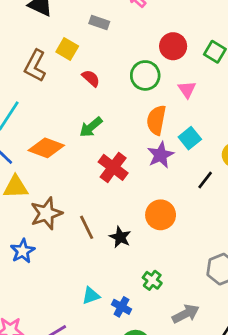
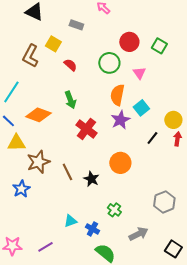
green arrow: (91, 127) -> (70, 100), turned -72

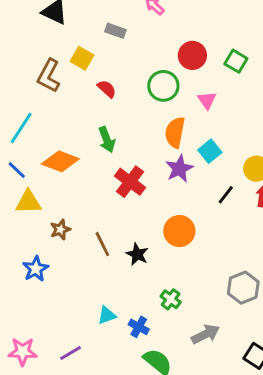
brown star: (38, 162) -> (60, 230), size x0.6

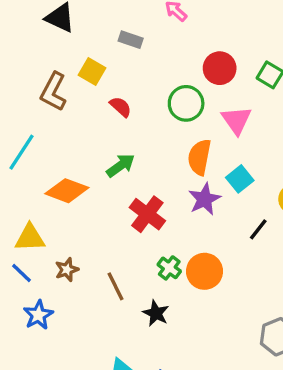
pink triangle: (207, 100) -> (236, 120), size x1.4
green arrow: (107, 140) -> (121, 166), turned -105
blue line: (17, 170) -> (22, 273), moved
black star: (137, 254) -> (156, 313), moved
green cross: (171, 299) -> (169, 268), moved

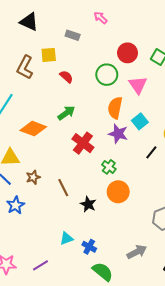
yellow square: (92, 72) -> (49, 55), turned -35
purple star: (205, 199) -> (118, 134), turned -30
green cross: (169, 268) -> (109, 167), moved
orange circle: (205, 271) -> (118, 192), moved

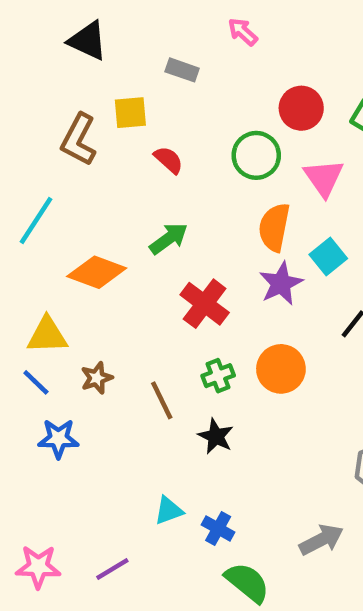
purple star: (118, 134) -> (281, 283), turned 30
green cross: (109, 167) -> (218, 376), moved, turned 32
orange circle: (118, 192) -> (281, 369), moved
blue star: (16, 205) -> (58, 439), turned 30

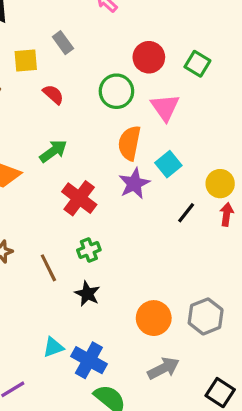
gray rectangle: (182, 70) -> (63, 43), moved, turned 35
orange circle: (281, 369) -> (154, 318), moved
blue cross: (218, 528) -> (89, 360), size x1.5

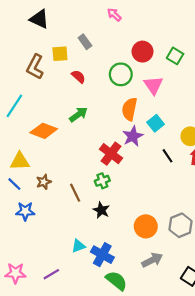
red cross: (79, 198) -> (111, 154), moved
black line: (186, 213) -> (167, 156), turned -72

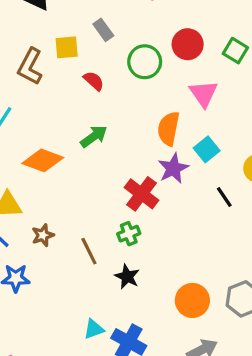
green circle: (121, 74) -> (145, 62), moved

